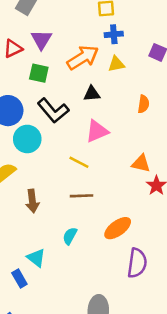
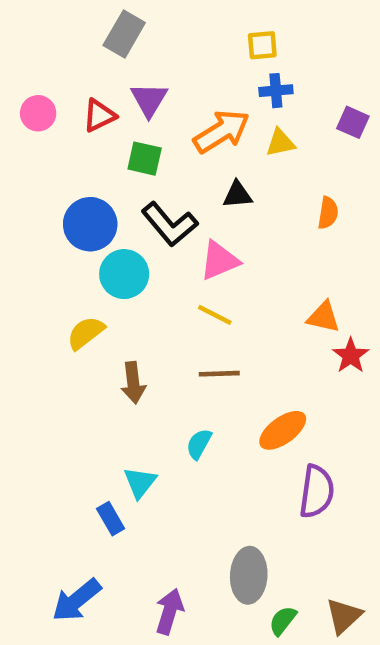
pink triangle: (97, 131) -> (219, 260), moved
cyan triangle: (36, 258) -> (140, 482), turned 30

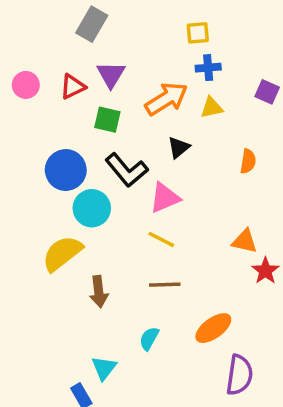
black triangle: (237, 195) -> (179, 147), turned -35
yellow semicircle: (86, 333) -> (62, 253), size x1.4

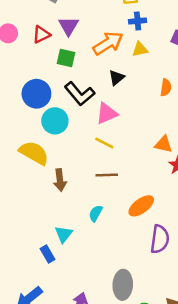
yellow semicircle: (62, 253) -> (34, 153), turned 68

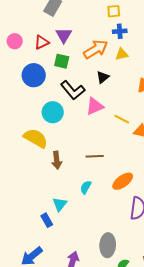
blue circle: (36, 94) -> (34, 75), moved
yellow line: (104, 143) -> (122, 119), moved

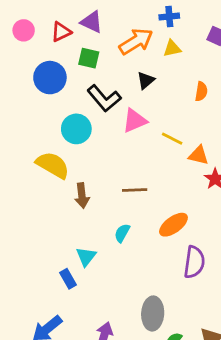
purple triangle: (64, 35) -> (92, 22), turned -36

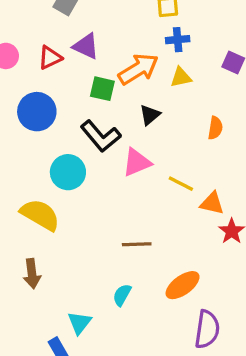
green square: (89, 58) -> (102, 89), moved
brown arrow: (82, 196) -> (32, 274), moved

